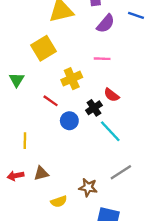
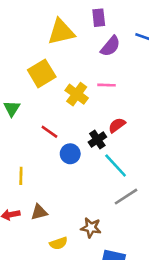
yellow cross: (72, 79) -> (77, 94), moved, turned -30
red semicircle: (111, 95) -> (117, 125), turned 105
gray line: (121, 172) -> (126, 197), moved

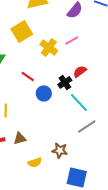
pink line: (106, 85) -> (72, 40), turned -32

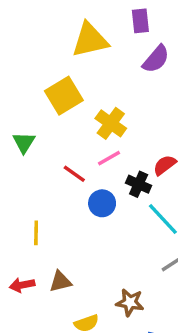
pink line: (72, 40) -> (109, 158), moved
black cross: (65, 82) -> (139, 184), turned -32

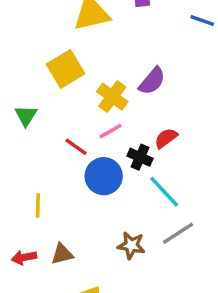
purple semicircle: (156, 59) -> (152, 81), moved
blue circle: (102, 203) -> (104, 176), size x1.4
brown star: (130, 302) -> (131, 245), moved

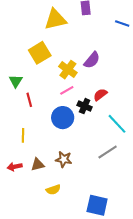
red line: (76, 147) -> (29, 100), moved, turned 40
cyan line: (164, 192) -> (117, 124), moved
brown star: (131, 245) -> (64, 159), moved

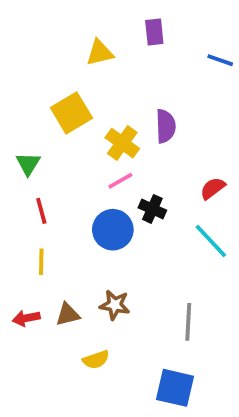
yellow triangle: (55, 19) -> (100, 53), size x0.7
purple semicircle: (92, 60) -> (166, 126), turned -42
red semicircle: (100, 95) -> (213, 188), moved
red line: (29, 100) -> (41, 211), moved
gray line: (108, 152) -> (188, 322), moved, turned -54

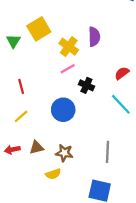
green triangle: (28, 164) -> (13, 41), moved
blue circle: (113, 230) -> (63, 110), moved
yellow line: (41, 262) -> (21, 116), turned 48
brown star: (115, 305) -> (64, 153), moved

